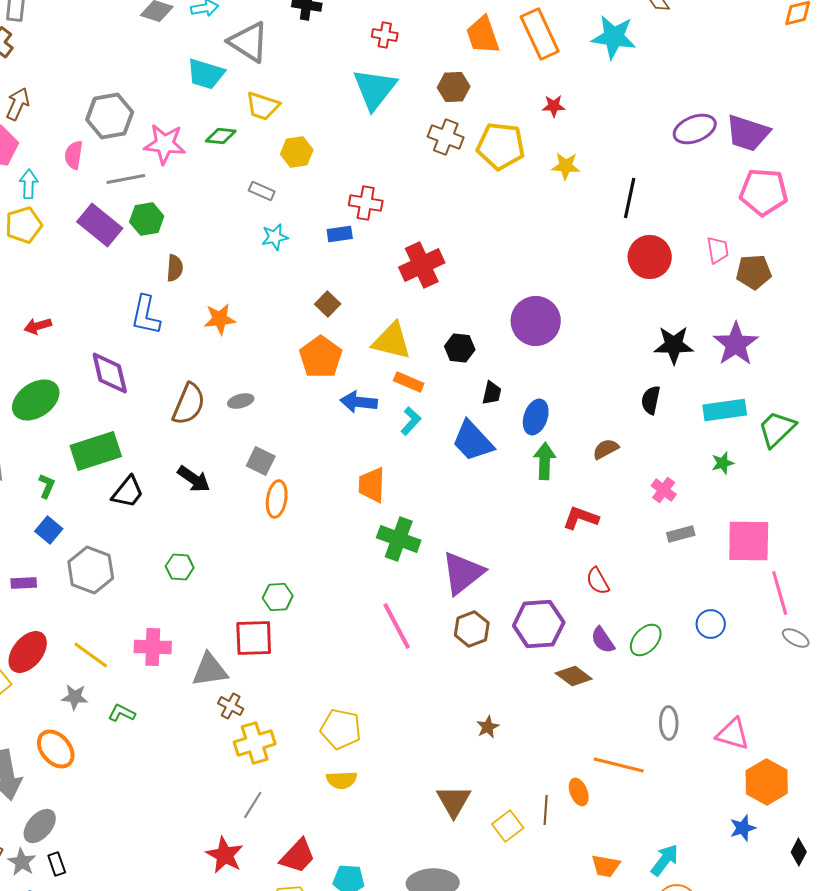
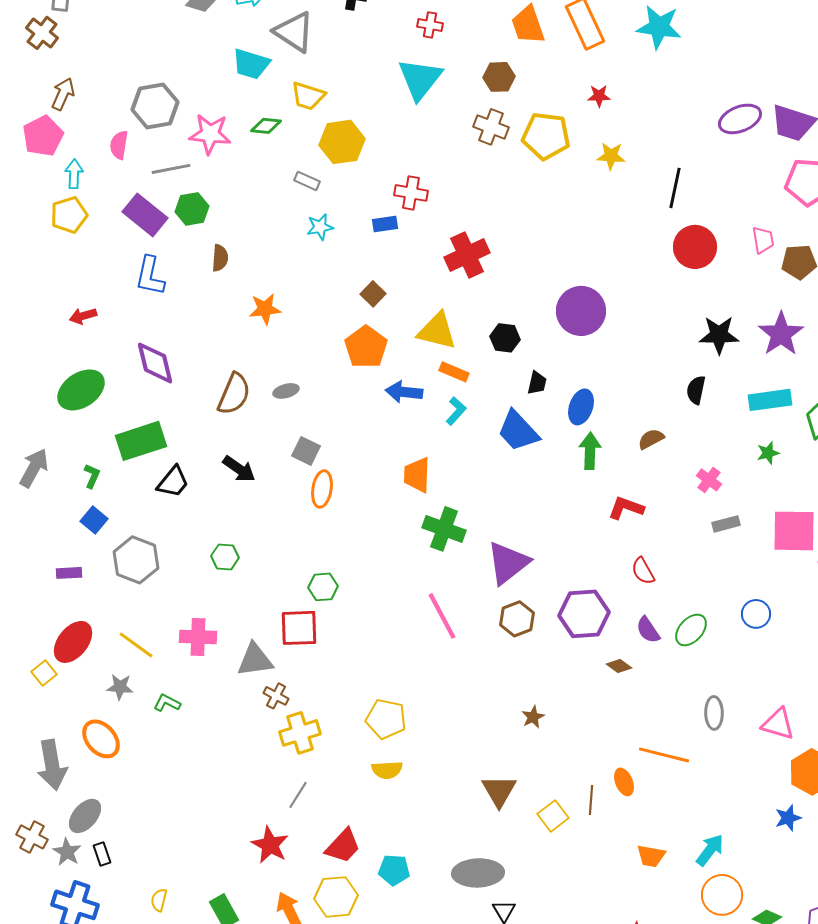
yellow hexagon: (297, 152) -> (342, 142), size x1.4
blue L-shape: (146, 315) -> (150, 276), moved
brown diamond: (574, 676) -> (619, 666), size x0.7

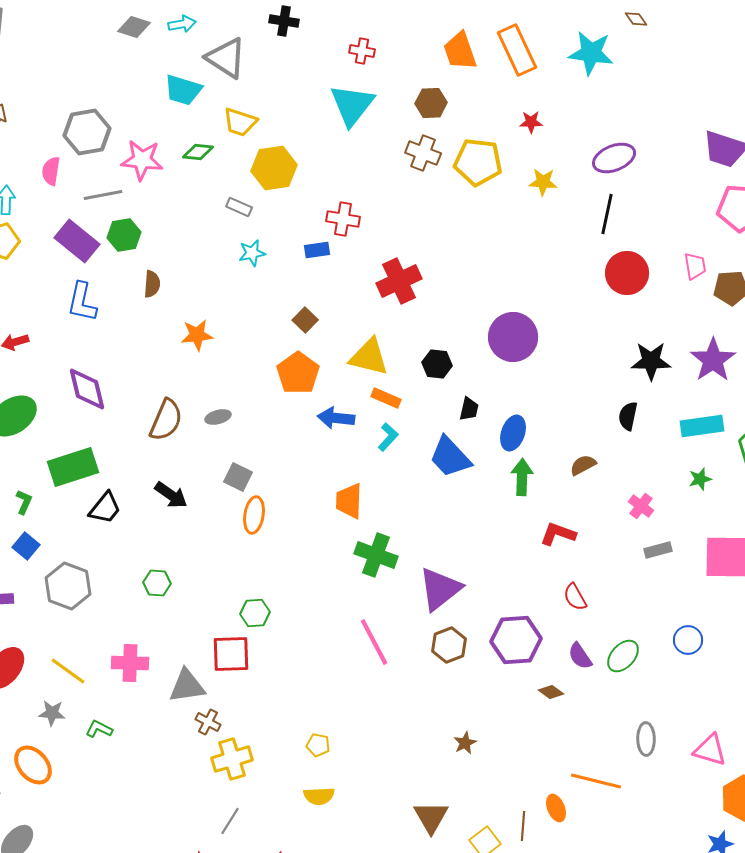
purple ellipse: (740, 119) -> (614, 158), moved
yellow pentagon: (386, 719) -> (318, 745), size x0.6

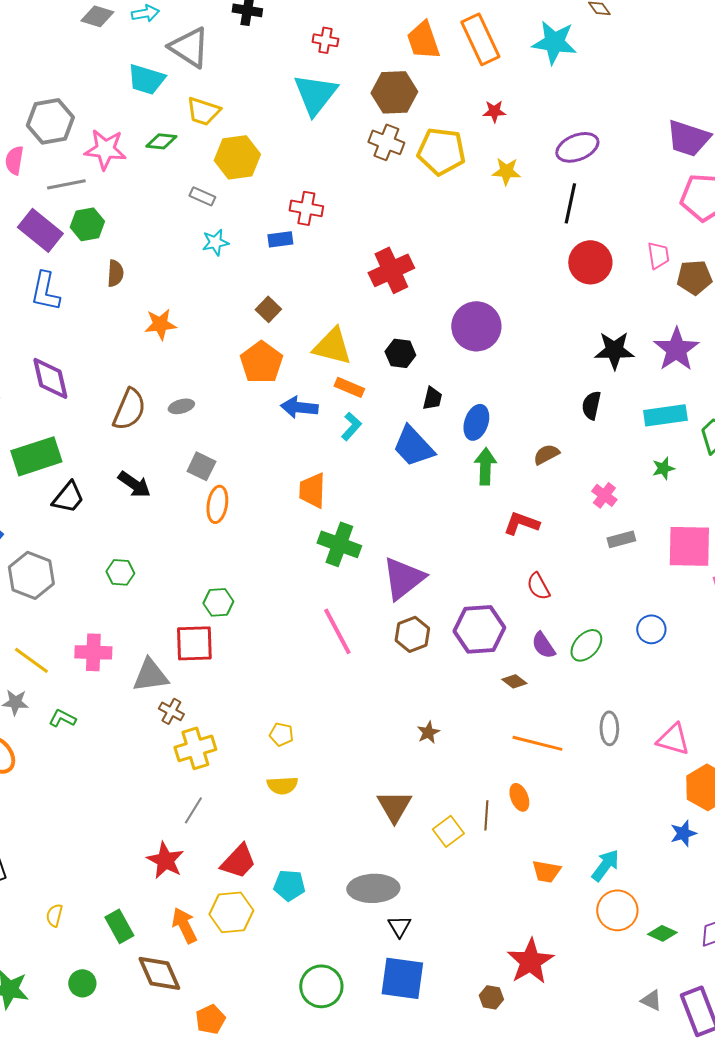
brown hexagon: (431, 103) -> (394, 92), size x1.4
red cross: (399, 281) -> (391, 270), moved
orange line: (596, 781) -> (537, 743), moved

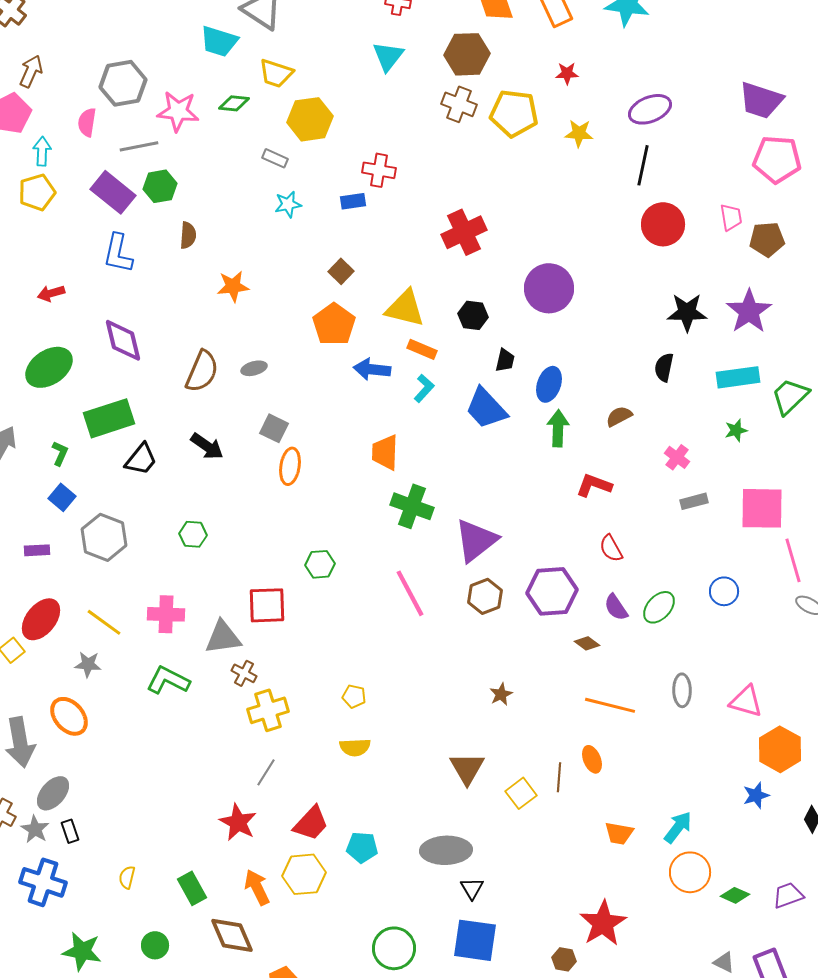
cyan triangle: (315, 94) -> (388, 56), size x0.7
green hexagon: (218, 602) -> (320, 564), moved
green L-shape: (62, 718) -> (168, 680), moved, size x1.6

